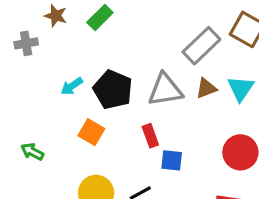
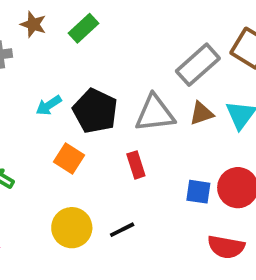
blue square: (172, 160) -> (198, 192), moved

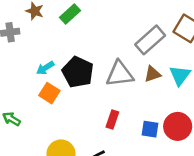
orange square: (69, 158) -> (49, 93), moved
red rectangle: (136, 165) -> (112, 119), moved, turned 36

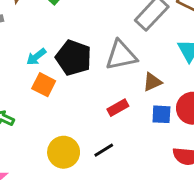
brown triangle: (152, 74) -> (152, 82), moved
red rectangle: (112, 119) -> (118, 108), turned 48

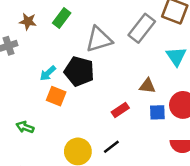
gray triangle: (121, 55) -> (99, 39), moved
brown triangle: (152, 82) -> (147, 86), turned 36

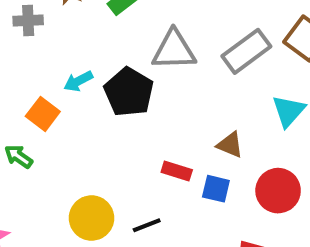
orange square: (56, 96) -> (43, 114), moved
red rectangle: (120, 110) -> (177, 171), turned 36
blue square: (157, 112) -> (216, 189), moved

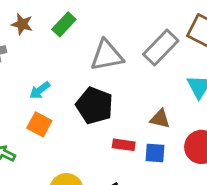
black pentagon: (129, 92) -> (95, 105), moved
orange square: (43, 114) -> (39, 124), moved

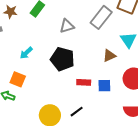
gray triangle: (107, 55) -> (67, 26), size x0.7
brown triangle: (160, 119) -> (109, 56), moved, turned -32
orange square: (39, 124) -> (18, 79), moved

